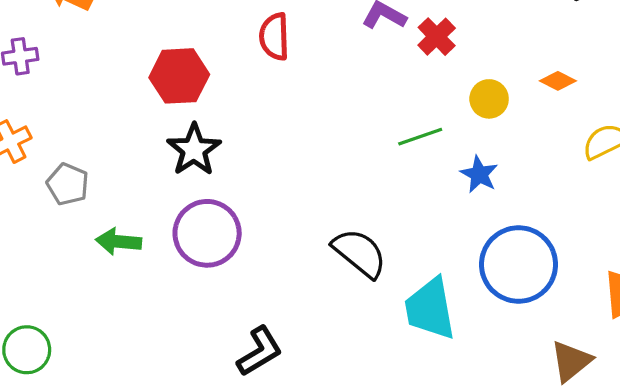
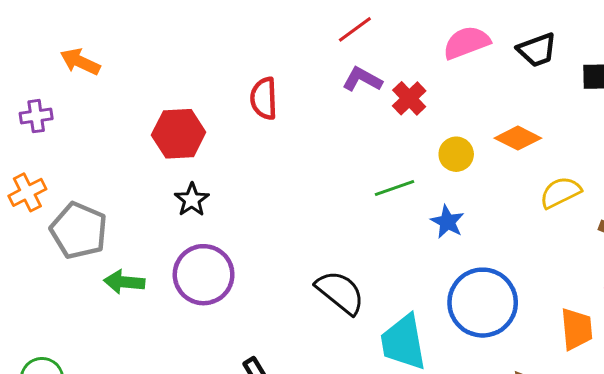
orange diamond: (558, 81) -> (518, 138), size x1.4
black star: (194, 150) -> (192, 200), size x0.7
gray pentagon: (68, 184) -> (79, 231), size x1.5

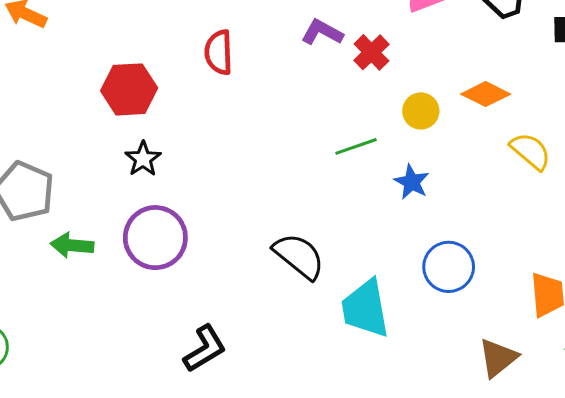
yellow semicircle: (560, 192) -> (530, 151), turned 66
blue circle: (483, 303) -> (449, 267), size x0.7

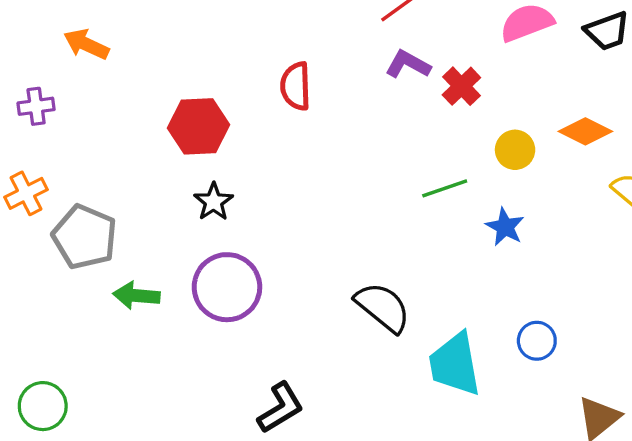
blue circle: (449, 267) -> (537, 341), moved, size x0.7

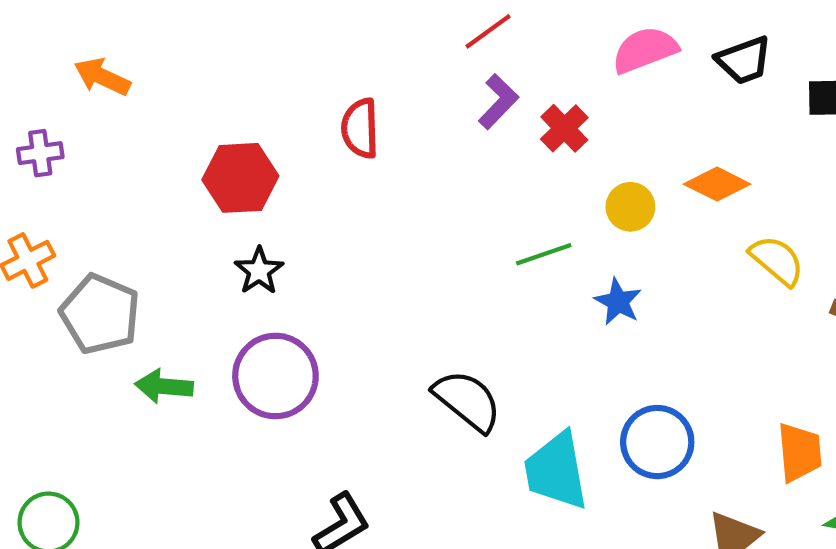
purple L-shape: (408, 64) -> (498, 102), turned 105
blue circle: (537, 341) -> (657, 442), size x1.5

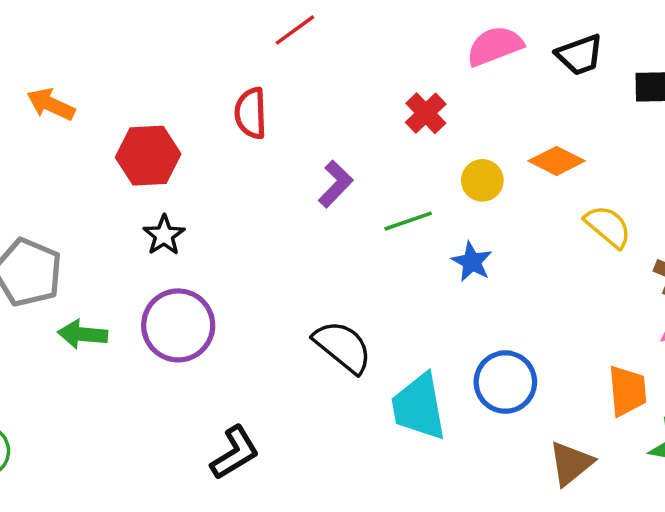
red line: (488, 31) -> (295, 30), moved
orange arrow: (102, 77) -> (51, 104), moved
purple L-shape: (498, 102) -> (336, 184), moved

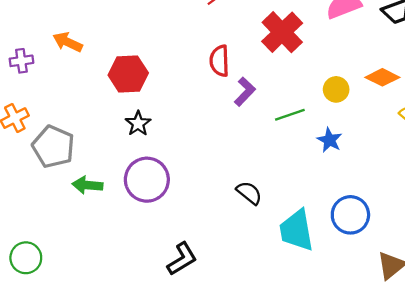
red semicircle: (251, 113) -> (219, 61), moved
red cross: (426, 113) -> (282, 32), moved, size x1.6
black semicircle: (343, 347) -> (249, 193), size x0.7

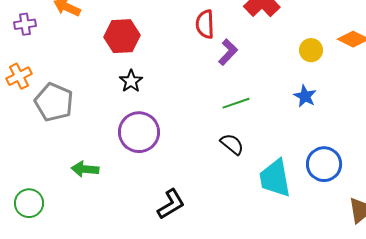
green line: (290, 115) -> (236, 103), moved
green arrow: (87, 185) -> (85, 169), moved

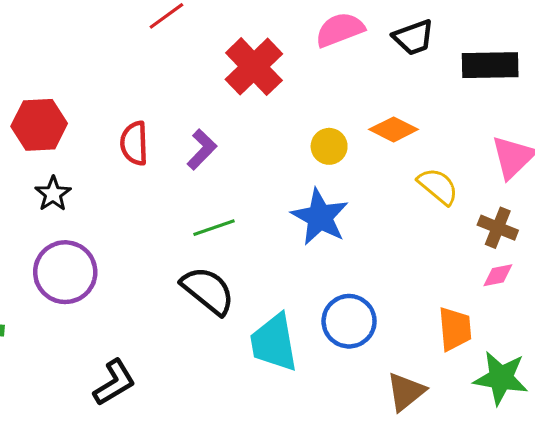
red semicircle: (205, 24) -> (134, 143), moved
blue star: (305, 96) -> (320, 217), size x1.6
black semicircle: (232, 144) -> (208, 291), size x1.5

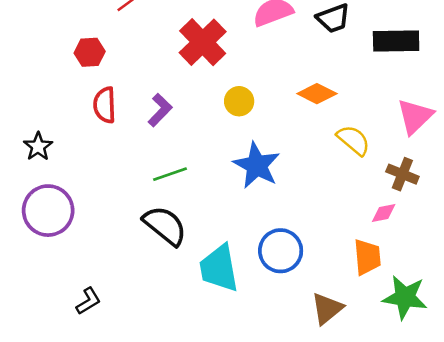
red hexagon: (39, 125) -> (90, 52), moved, size x0.7
yellow circle: (329, 146) -> (239, 101), moved
pink diamond: (498, 275) -> (384, 213), moved
black L-shape: (114, 383) -> (88, 301), size x0.7

